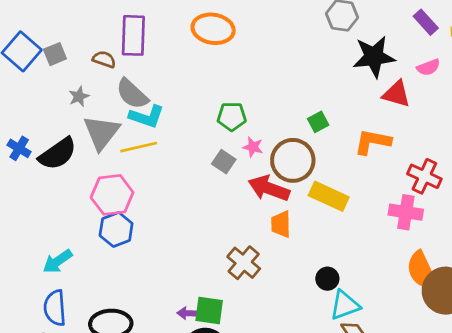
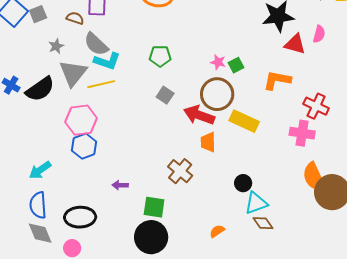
pink semicircle: (428, 67) -> (319, 34), moved, turned -54
green pentagon: (232, 117) -> (160, 56), moved
pink star: (253, 147) -> (218, 62), moved
purple arrow: (188, 313) -> (120, 185), moved

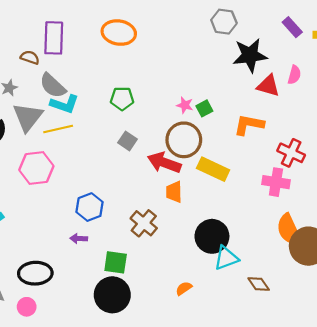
blue hexagon: (84, 146) -> (89, 207), moved
black circle: (243, 183) -> (212, 236), size x1.8
brown diamond: (263, 223) -> (259, 284), moved

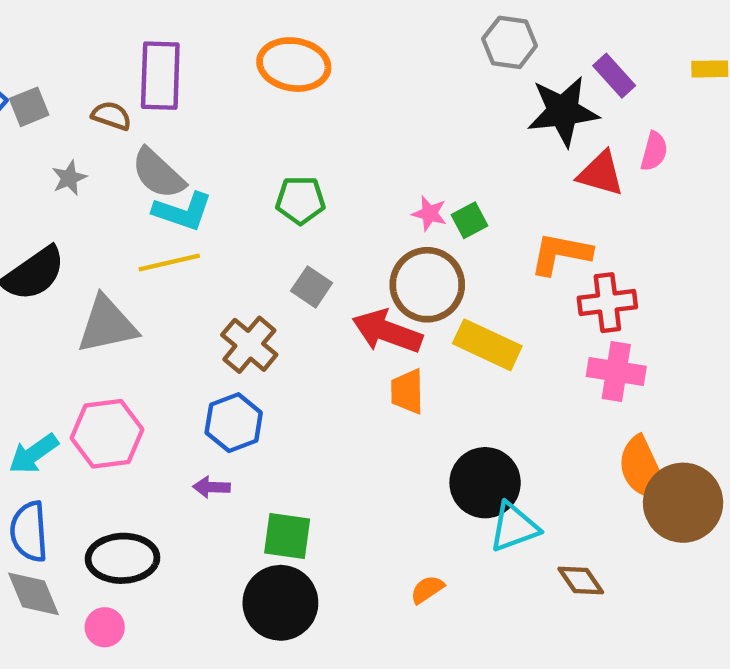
purple rectangle: (292, 27) -> (614, 76), moved
gray triangle: (28, 117) -> (107, 325), moved, turned 40
red cross: (291, 153) -> (607, 303), moved, turned -32
pink hexagon: (36, 168) -> (107, 434), moved
brown cross: (144, 223) -> (249, 345), moved

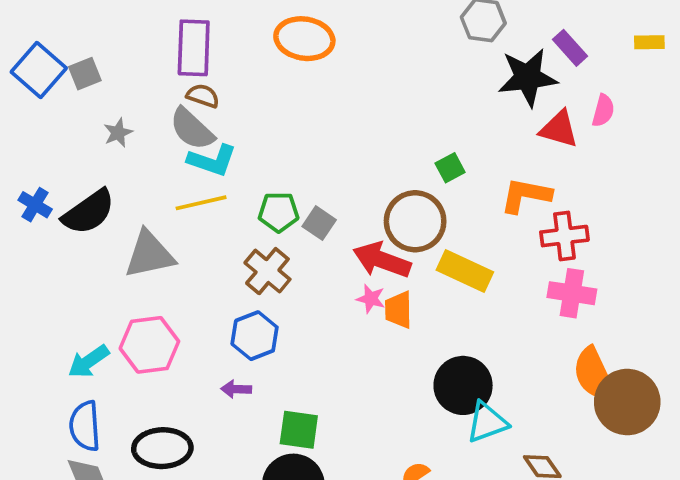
brown semicircle: (111, 116) -> (203, 96), moved
green pentagon: (300, 200) -> (279, 212), moved
pink star: (429, 214) -> (371, 299), moved

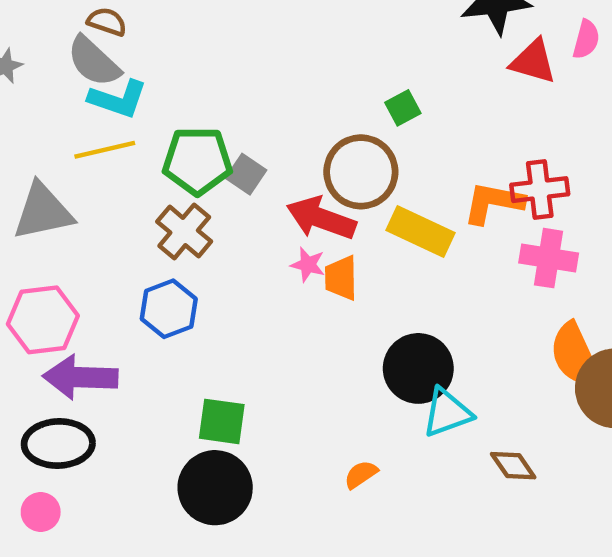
orange L-shape: (526, 195) -> (493, 203), moved
green pentagon: (279, 212) -> (197, 161), size x1.4
purple arrow: (236, 389) -> (80, 377), moved, size x2.0

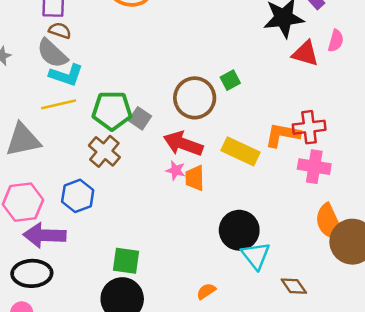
brown circle: (361, 172) -> (195, 98), moved
blue hexagon: (169, 309) -> (78, 196), moved
cyan triangle: (447, 413) -> (256, 256), turned -48

